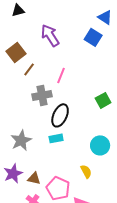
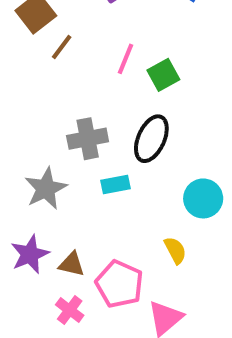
gray cross: (42, 95) -> (88, 139), moved
green square: (103, 100) -> (163, 75), moved
black ellipse: (60, 115) -> (151, 139), moved

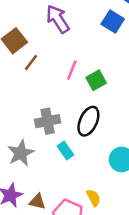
cyan rectangle: (115, 185) -> (65, 151), turned 66
yellow semicircle: (175, 250) -> (94, 198), moved

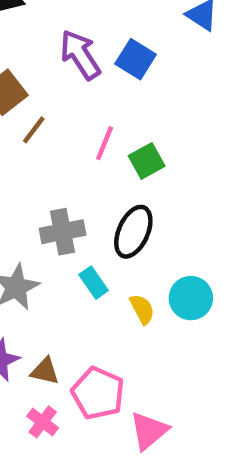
blue square: (113, 22) -> (136, 59), moved
yellow semicircle: (94, 198) -> (142, 309), moved

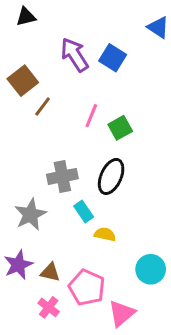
cyan circle: (191, 298) -> (151, 269), moved
yellow semicircle: (142, 309) -> (105, 234), moved, turned -50

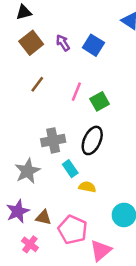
purple arrow: (75, 55) -> (63, 43), size x0.6
brown square: (23, 81) -> (31, 43), moved
pink cross: (49, 307) -> (30, 244), moved

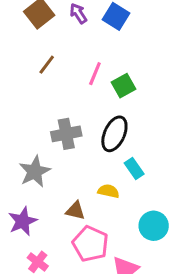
cyan rectangle: (70, 169) -> (134, 169), moved
brown triangle: (43, 217) -> (75, 211), moved

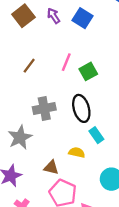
brown line: (47, 65) -> (29, 66), moved
black ellipse: (114, 134) -> (81, 108), turned -40

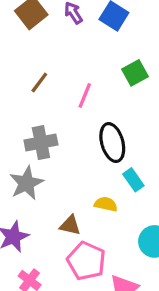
pink line: (66, 62) -> (85, 96), moved
green square: (88, 71) -> (135, 73), moved
gray cross: (44, 108) -> (41, 143), moved

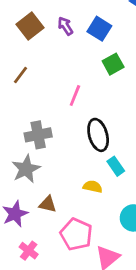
green square: (135, 73) -> (113, 64), moved
brown line: (39, 83) -> (20, 75), moved
brown triangle: (70, 225) -> (48, 204), moved

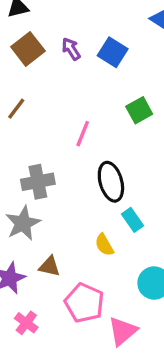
green square: (113, 64) -> (139, 110), moved
yellow semicircle: (93, 187) -> (104, 245), turned -132

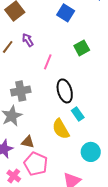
purple arrow: (71, 49) -> (28, 40), moved
yellow semicircle: (104, 245) -> (61, 129), size x1.5
pink pentagon: (84, 303) -> (36, 164), moved

